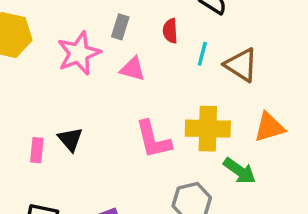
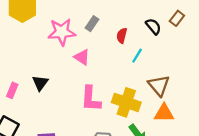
brown triangle: (241, 65) -> (159, 85), moved
pink triangle: (133, 69) -> (82, 57), moved
pink rectangle: (37, 150) -> (12, 90), moved

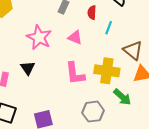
pink star: (62, 32) -> (39, 37), moved, turned -30
pink triangle: (82, 57) -> (75, 37), moved

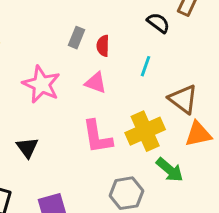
red semicircle: (92, 13) -> (103, 46), moved
black triangle: (28, 68) -> (27, 148), moved
yellow cross: (107, 71) -> (145, 131), turned -30

